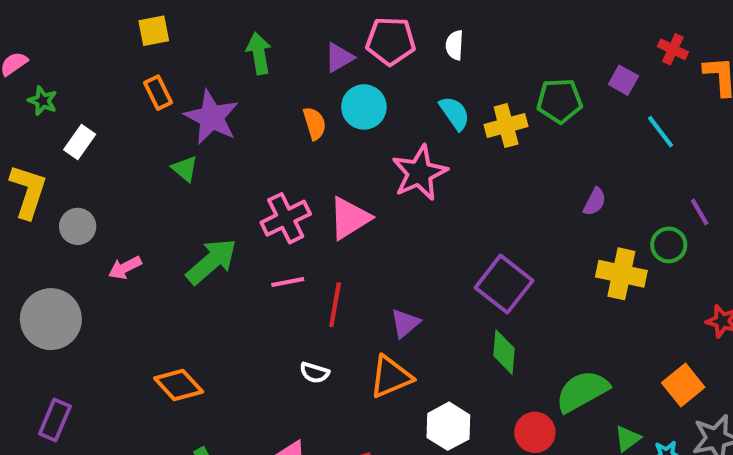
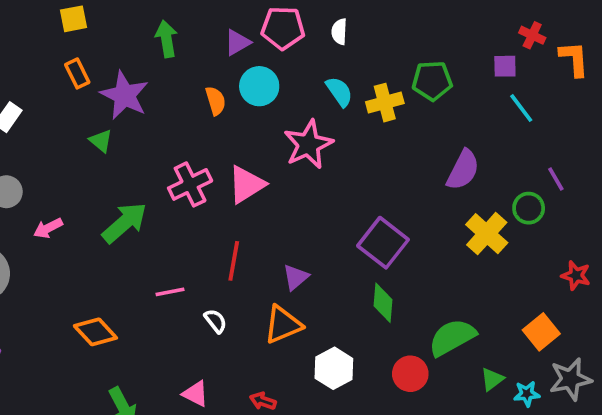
purple square: (623, 80) -> (505, 66), moved, turned -30
purple semicircle: (595, 202) -> (463, 170), size x1.6
yellow cross: (621, 274) -> (487, 234), turned 30
pink line: (288, 282) -> (170, 292), moved
white semicircle: (314, 373) -> (216, 321), turned -145

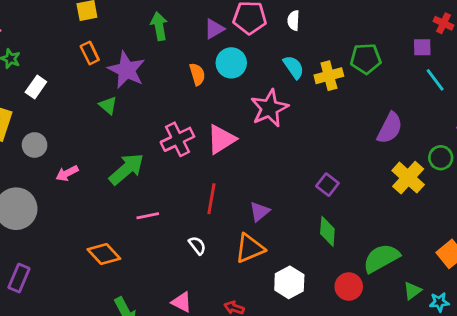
purple square: (383, 243) -> (327, 185), size x0.6
pink line: (170, 292) -> (148, 216), moved

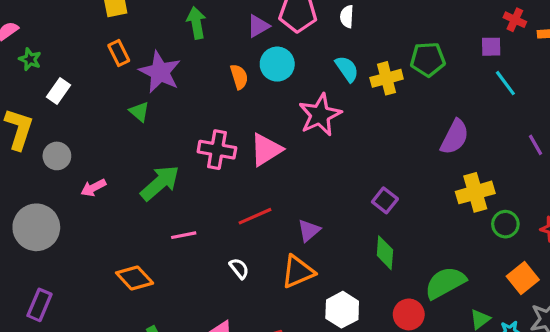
pink cross: (177, 139) -> (217, 150), turned 36
green circle: (441, 158) -> (505, 224), moved
yellow cross: (408, 178) -> (475, 192), turned 32
red line: (211, 199) -> (255, 216), turned 56

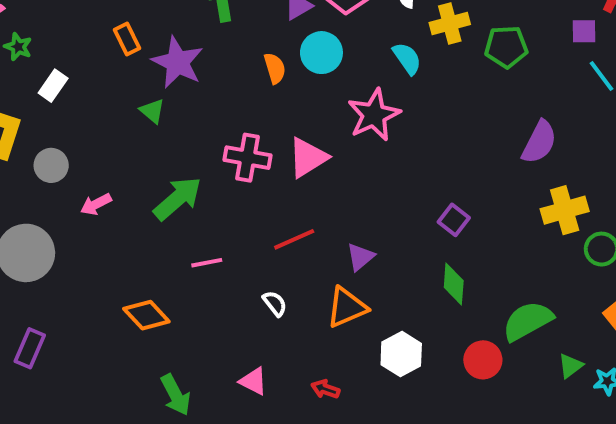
yellow cross: (387, 78) -> (450, 23), moved

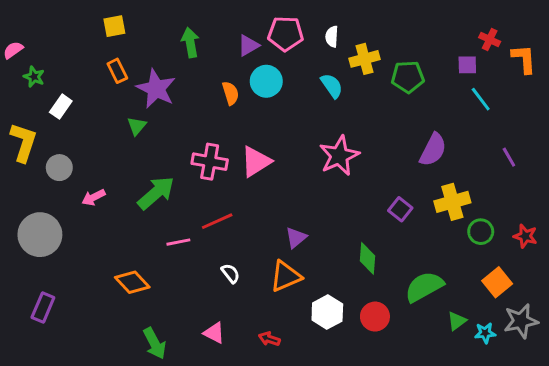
green triangle: (152, 111) -> (137, 126), turned 30
pink star: (374, 115) -> (339, 156), moved
purple square: (454, 220) -> (400, 209), moved
red line: (294, 239) -> (217, 221), moved
red circle: (483, 360) -> (375, 317), moved

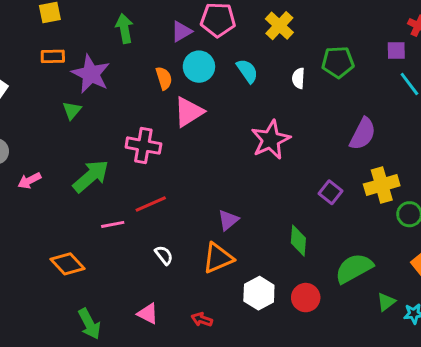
white semicircle: (332, 37) -> (298, 78), moved
yellow cross: (365, 59) -> (279, 26), moved, turned -32
orange rectangle: (117, 71) -> (53, 56), turned -65
cyan semicircle: (332, 86) -> (247, 71), moved
pink triangle: (256, 162) -> (189, 112), moved

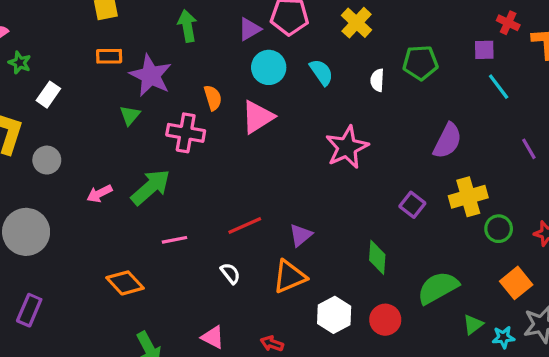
orange semicircle: (164, 78) -> (213, 98), moved
pink cross: (143, 146) -> (186, 133), moved
pink arrow: (29, 181) -> (99, 194), moved
red line: (151, 204) -> (245, 225), moved

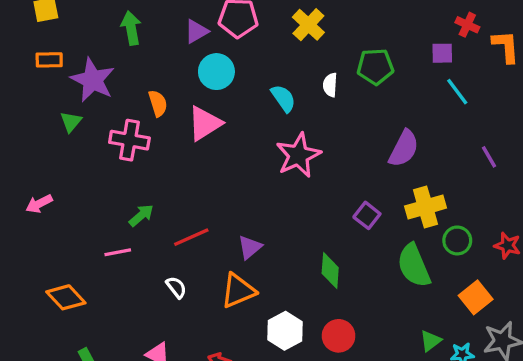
cyan semicircle: (321, 72) -> (283, 98), moved
green arrow: (151, 187) -> (141, 215), moved, size x0.6
green semicircle: (438, 288) -> (414, 266), moved, turned -84

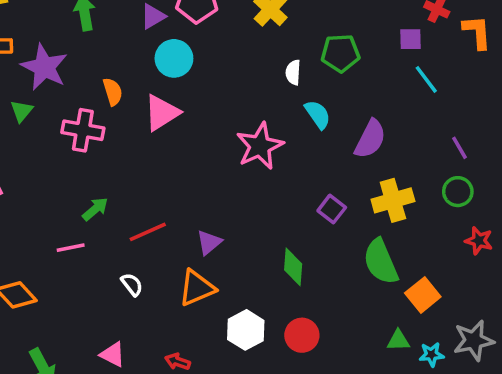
cyan semicircle: (283, 98) -> (318, 114), moved
green circle: (457, 240) -> (458, 192), moved
orange square: (476, 297) -> (423, 295), moved
green triangle: (431, 341) -> (398, 340), turned 35

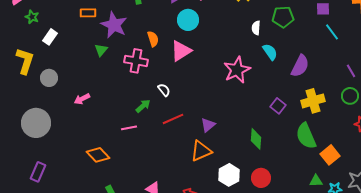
white semicircle: (132, 284) -> (164, 90), moved

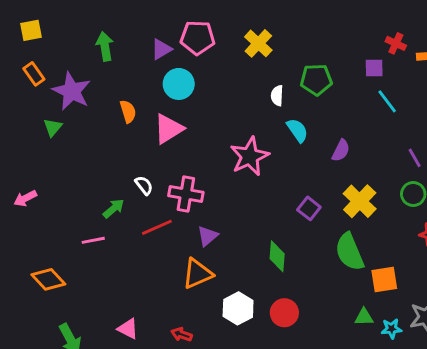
orange rectangle: (88, 13) -> (34, 74), turned 56
pink cross: (136, 61) -> (186, 194), moved
purple semicircle: (300, 66) -> (341, 151), size x0.7
yellow cross: (313, 101) -> (360, 201), turned -30
orange square: (330, 155) -> (384, 279), turned 30

